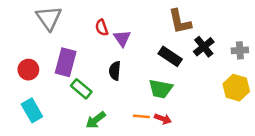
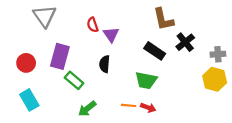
gray cross: (240, 50) -> (218, 54), moved

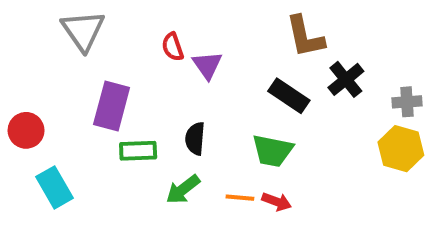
red circle: (26, 63) -> (26, 130), moved
black semicircle: (105, 64) -> (195, 139), moved
green rectangle: (74, 80) -> (138, 151), turned -42
green arrow: (87, 109) -> (183, 189), moved

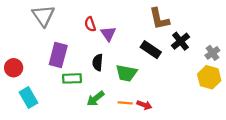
gray cross: (407, 102) -> (212, 53), turned -32
black semicircle: (195, 139) -> (98, 62), moved
green trapezoid: (273, 151) -> (126, 73), moved

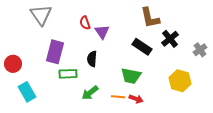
green trapezoid: (126, 73) -> (131, 76), moved
yellow hexagon: (209, 77) -> (180, 81), moved

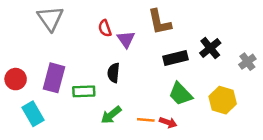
brown L-shape: (150, 18) -> (159, 22), moved
black rectangle: (142, 47) -> (176, 58), turned -48
purple rectangle: (55, 52) -> (54, 78), moved
green trapezoid: (131, 76) -> (180, 94), moved, turned 35

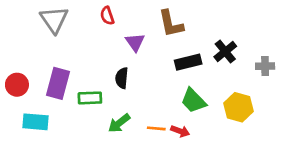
red semicircle: (105, 28) -> (107, 16), moved
gray cross: (247, 62) -> (265, 66), turned 35
cyan rectangle: (33, 114) -> (36, 122), turned -55

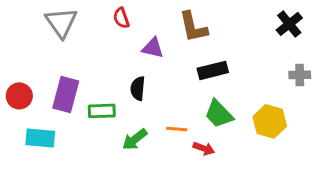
purple triangle: (135, 42) -> (153, 48), turned -42
black cross: (225, 52) -> (289, 24), moved
orange line: (156, 128) -> (177, 129), moved

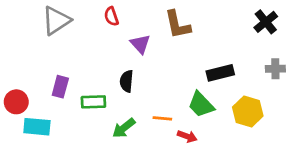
gray triangle: (61, 22) -> (56, 21), turned 32
purple triangle: (153, 48) -> (140, 44), turned 35
black rectangle: (213, 70) -> (220, 73), moved
purple rectangle: (66, 94) -> (60, 87), size x0.7
red circle: (19, 96) -> (16, 102), moved

